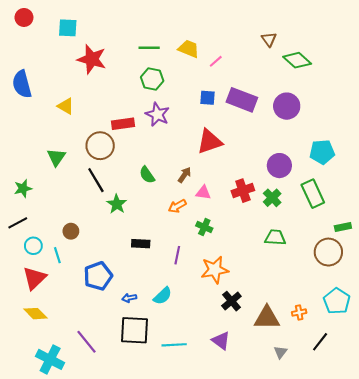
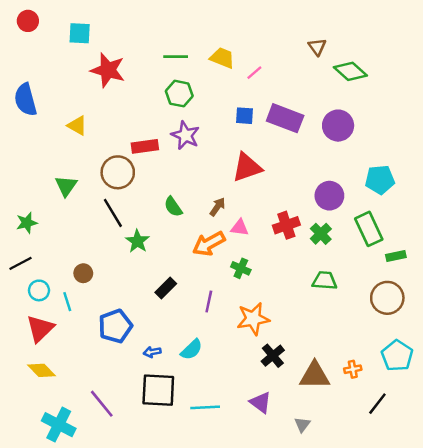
orange arrow: (177, 206) -> (209, 244), size x1.5
green rectangle: (343, 227) -> (396, 256), moved
black rectangle: (141, 244) -> (166, 288), turned -48
gray triangle: (280, 352) -> (302, 425), moved

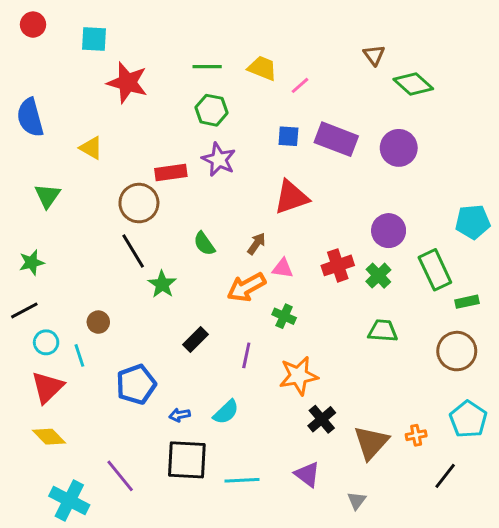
cyan pentagon: (380, 180) -> (473, 222), moved
green triangle: (66, 186) -> (48, 196), moved
brown triangle: (315, 375) -> (371, 442), turned -48

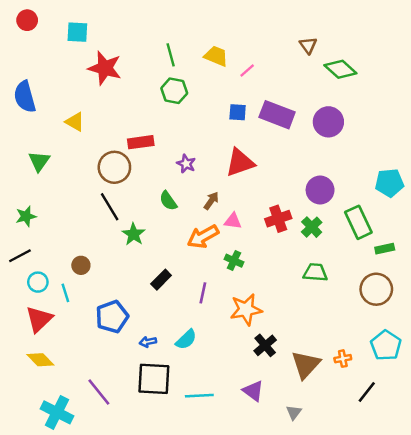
green line: (207, 67) -> (171, 55), turned 75
purple star: (219, 159) -> (186, 164), moved, size x0.7

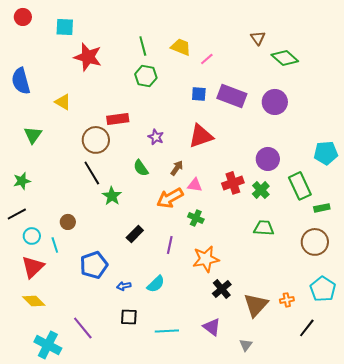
black square: (154, 379) -> (129, 317), size x0.6

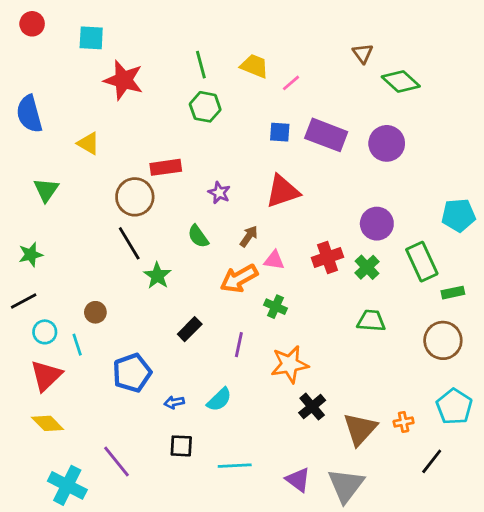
purple triangle: (212, 327) -> (298, 480), moved
gray triangle: (246, 345) -> (346, 485), size x2.0

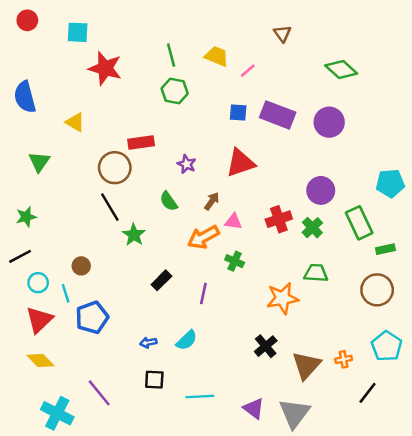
brown triangle: (363, 53) -> (282, 34), moved
orange star: (290, 364) -> (282, 298), moved
blue pentagon: (132, 373) -> (92, 317), moved

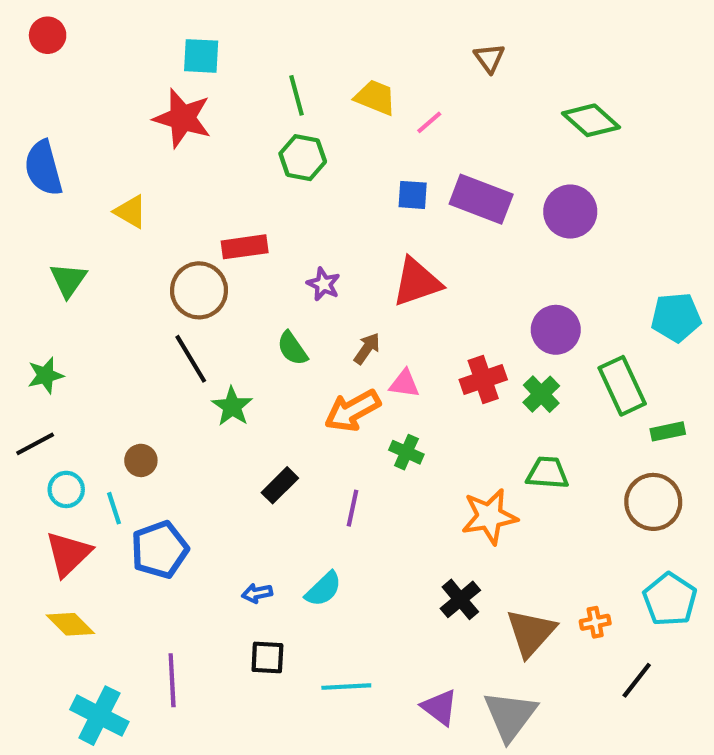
cyan square: (78, 32) -> (201, 56), moved
purple line: (99, 393) -> (172, 680), turned 36

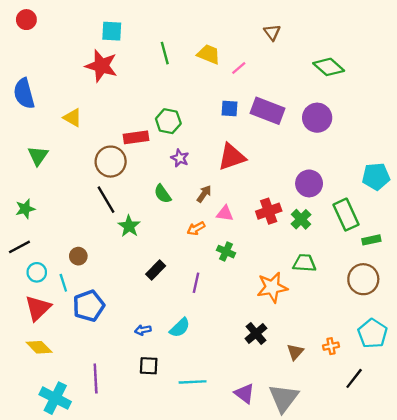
green hexagon: (303, 158) -> (168, 121), moved
orange arrow: (352, 411) -> (196, 228), size x0.6
brown triangle: (531, 633) -> (295, 352), size x0.6

